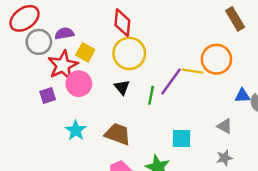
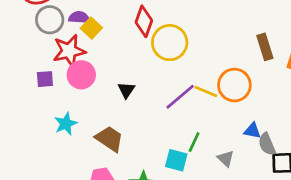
yellow square: (85, 52) -> (91, 28), moved
yellow circle: (129, 53) -> (170, 43), moved
green line: (151, 95) -> (194, 142), moved

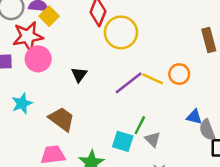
orange circle: (234, 85) -> (179, 74), size x0.7
gray triangle: (226, 159) -> (153, 139), moved

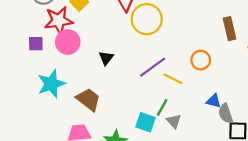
yellow line: (153, 79) -> (173, 79), moved
cyan star: (22, 104) -> (51, 84), size x1.4

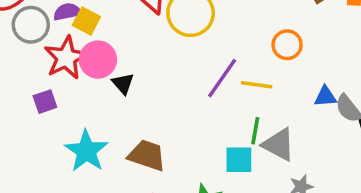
pink circle: (68, 42) -> (98, 60), moved
black triangle: (106, 58) -> (123, 84), moved
gray triangle: (174, 121) -> (279, 145), size x1.5

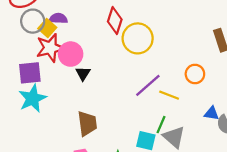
yellow square: (86, 21) -> (47, 28), moved
purple square: (45, 102) -> (30, 73), size x1.5
cyan star: (86, 151) -> (33, 98), moved
brown trapezoid: (147, 155) -> (87, 123), turned 50

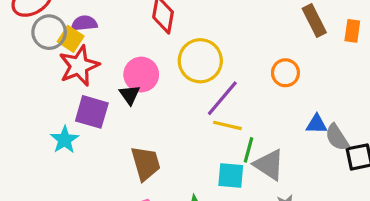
yellow circle: (138, 38) -> (200, 61), moved
pink circle: (71, 54) -> (141, 75), moved
purple square: (30, 73) -> (92, 112), moved, turned 30
yellow line: (169, 95) -> (227, 125), moved
cyan star: (33, 98) -> (65, 140), size x0.7

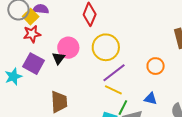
red star: (79, 66) -> (32, 34), size x0.7
blue triangle: (317, 124) -> (151, 99), moved

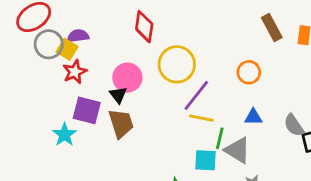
brown trapezoid: (59, 102) -> (121, 123), moved

